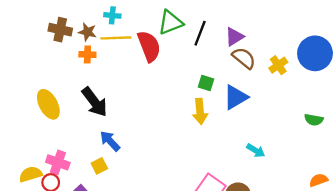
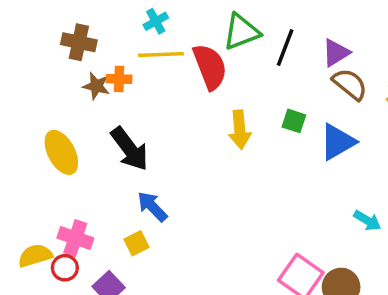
cyan cross: (112, 15) -> (156, 21), turned -35
brown star: (87, 32) -> (96, 86), moved
yellow arrow: (200, 111) -> (240, 130), moved

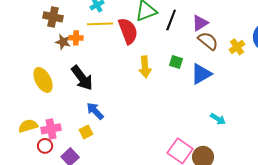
pink cross: (75, 238) -> (51, 129), turned -30
yellow semicircle: (35, 256) -> (28, 126), moved

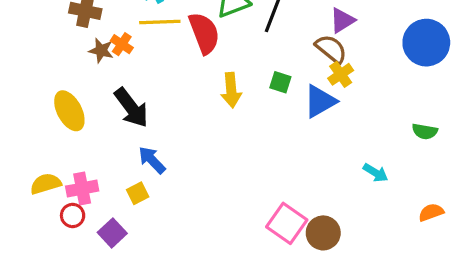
purple triangle: (200, 23) -> (342, 20), moved
orange cross: (76, 38) -> (122, 44), turned 32
yellow cross: (237, 47) -> (341, 74), moved
cyan arrow: (218, 119) -> (376, 173), moved

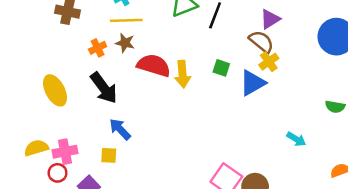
red semicircle: (204, 33) -> (154, 65), moved, turned -52
orange cross: (122, 44) -> (98, 48), moved, turned 30
brown star: (101, 51) -> (125, 43), moved
yellow square: (138, 193) -> (109, 155), turned 30

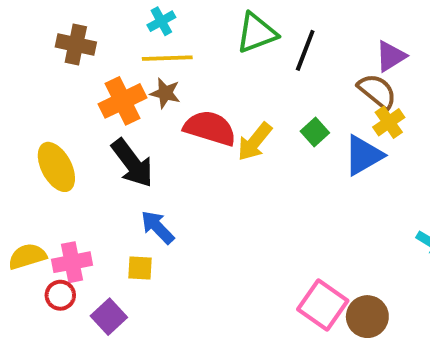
orange cross: (98, 48) -> (122, 101), size x1.6
green square: (221, 68) -> (315, 132), turned 30
yellow arrow: (183, 74) -> (255, 142), turned 44

